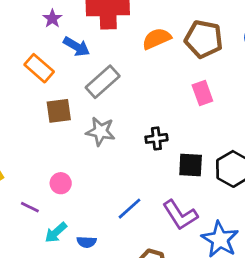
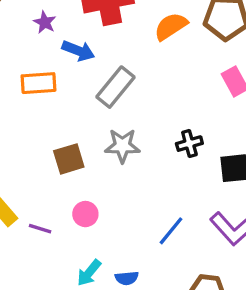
orange rectangle: (39, 68) -> (39, 83), turned -36
brown square: (59, 111) -> (69, 159), moved
purple line: (30, 207) -> (40, 229), moved

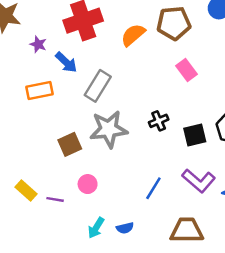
blue arrow: (78, 51) -> (66, 62), turned 30
gray star: (122, 146) -> (109, 129), size x1.4

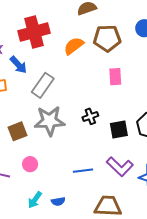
pink rectangle: (186, 70) -> (115, 77), turned 30
blue line: (153, 188) -> (83, 171), turned 48

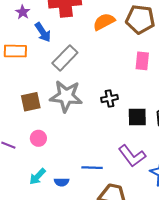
blue line: (83, 171) -> (92, 168), moved

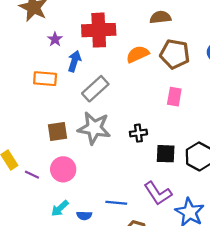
blue arrow: (43, 32) -> (74, 61), turned -132
pink circle: (38, 138) -> (63, 169), size x1.5

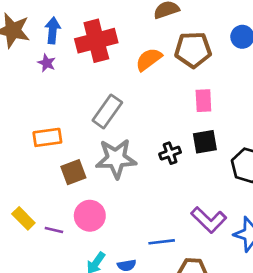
blue arrow: (74, 61) -> (53, 30), moved
orange rectangle: (45, 79) -> (47, 137), moved
black square: (166, 154) -> (205, 142), moved

